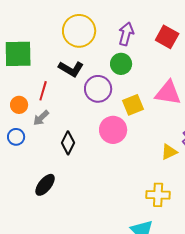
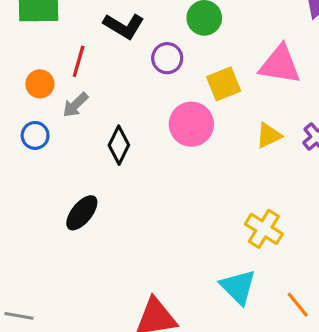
purple circle: (98, 89) -> (167, 58), size x0.7
yellow triangle: (169, 152) -> (269, 135), moved
yellow cross: (158, 195) -> (264, 229), turned 30

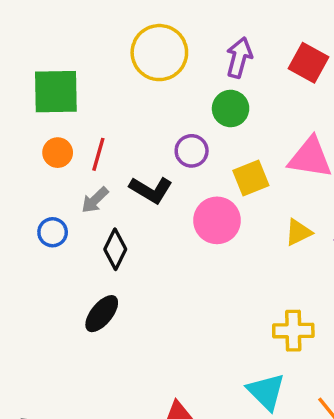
black L-shape: (124, 26) -> (151, 190), moved
orange circle: (40, 84) -> (58, 153), moved
black diamond: (119, 145) -> (115, 249), moved
yellow cross: (264, 229) -> (293, 331), turned -33

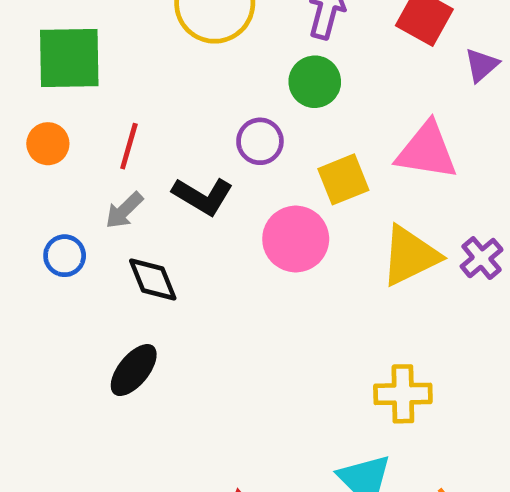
orange circle: (58, 153) -> (48, 144), moved
yellow triangle: (298, 232) -> (410, 256), size x1.6
black diamond: (115, 249) -> (153, 279), turned -48

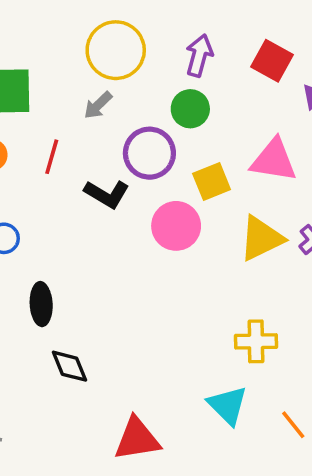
purple circle: (260, 141) -> (149, 153), size x1.5
gray arrow: (124, 210) -> (98, 105), moved
black diamond: (153, 279) -> (70, 366), moved
black ellipse: (134, 370) -> (41, 304), moved, turned -42

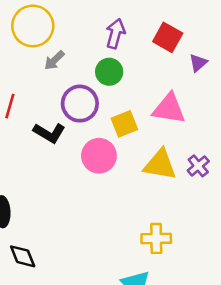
yellow circle: (116, 50) -> (33, 26), moved
gray arrow: (98, 105) -> (54, 60), moved
yellow triangle: (261, 238) -> (160, 165), turned 36

